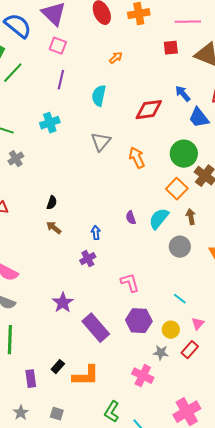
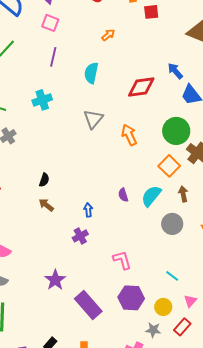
red square: (171, 48) -> (151, 12), moved

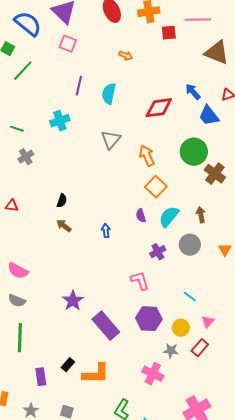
orange arrow: (108, 35) -> (126, 56), turned 64
purple line: (53, 57) -> (79, 86), moved
orange square: (169, 166) -> (156, 187), moved
purple cross: (80, 236) -> (158, 252), moved

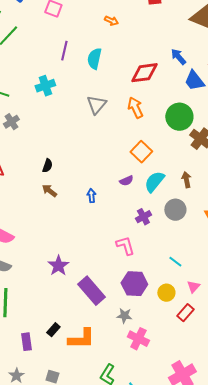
orange arrow: (147, 156) -> (135, 108), moved
purple semicircle: (141, 216) -> (126, 181), turned -96
gray star: (171, 351) -> (124, 316), moved

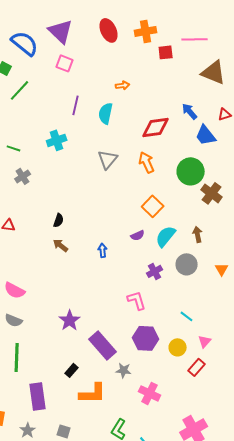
orange arrow: (111, 21) -> (123, 85), moved, turned -32
gray star: (124, 316) -> (124, 370), moved
black rectangle: (53, 330) -> (72, 370), moved
purple rectangle: (26, 342) -> (38, 396), size x1.5

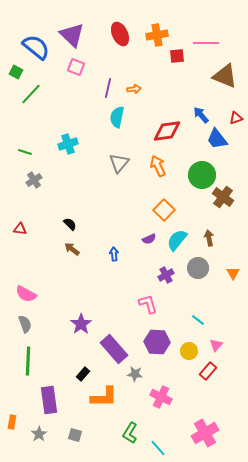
purple line: (76, 105) -> (108, 88), moved
black semicircle: (59, 220) -> (70, 224), turned -64
gray semicircle: (14, 320) -> (25, 324), turned -132

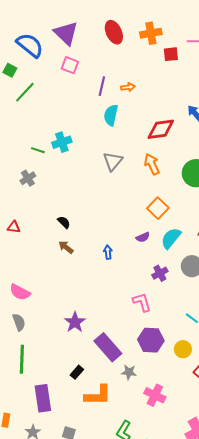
green line: (25, 152) -> (38, 150), moved

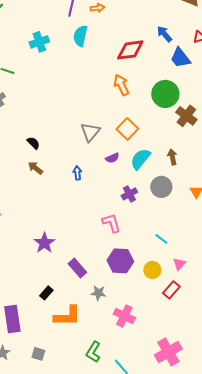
cyan cross: (62, 142) -> (39, 42), moved
gray triangle: (113, 161) -> (90, 132), moved
purple rectangle: (108, 347) -> (77, 268), size x0.7

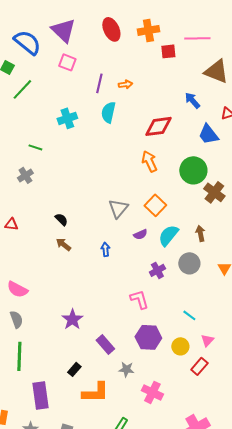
blue arrow: (164, 34) -> (192, 100), moved

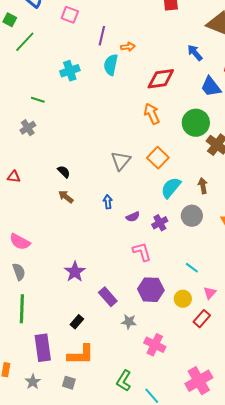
orange arrow: (125, 84) -> (128, 47), moved
purple semicircle: (140, 234) -> (133, 217), moved
orange L-shape: (95, 392) -> (81, 355), moved

